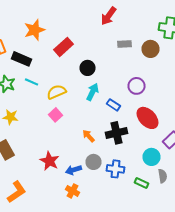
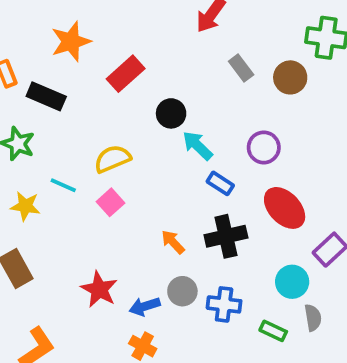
gray rectangle: (124, 44) -> (241, 68), turned 56
cyan line: (32, 82) -> (63, 185), moved
cyan arrow: (92, 92) -> (198, 146), moved, turned -72

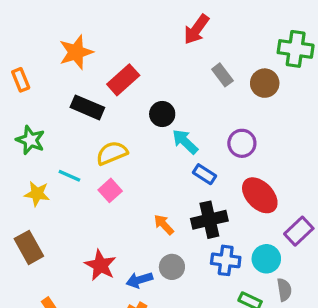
black rectangle: (46, 96) -> (87, 107), moved
blue cross: (224, 304) -> (226, 260), moved

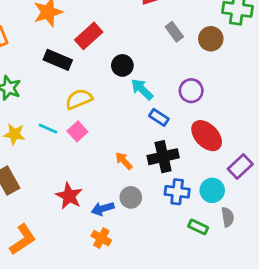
cyan line: (69, 176) -> (48, 129), moved

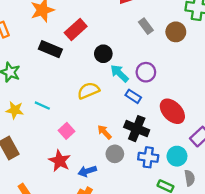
purple circle: (191, 91) -> (146, 72), moved
yellow semicircle: (79, 99) -> (88, 91), moved
pink square: (77, 131) -> (67, 131), moved
black cross: (163, 157) -> (137, 129), turned 35
gray circle: (131, 197) -> (115, 154), moved

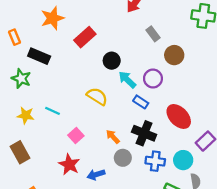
brown circle: (176, 32) -> (174, 55), moved
black rectangle: (50, 49) -> (39, 56), moved
yellow semicircle: (88, 91) -> (97, 96), turned 55

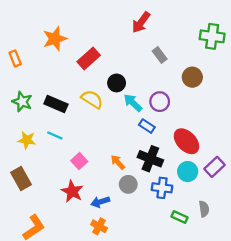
brown circle: (174, 55) -> (192, 77), moved
black rectangle: (39, 56) -> (56, 104), moved
yellow semicircle: (97, 96) -> (92, 99), moved
cyan circle: (183, 160) -> (188, 172), moved

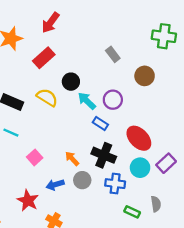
red arrow: (141, 22) -> (51, 23), moved
red star: (72, 191) -> (28, 201), moved
blue arrow: (100, 202) -> (55, 185), moved

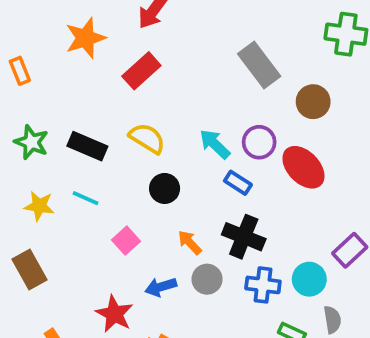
gray rectangle: (113, 54) -> (259, 65), size x1.6
black circle: (71, 82) -> (165, 188), moved
red ellipse: (139, 138) -> (303, 167), moved
cyan circle: (140, 168) -> (309, 279), moved

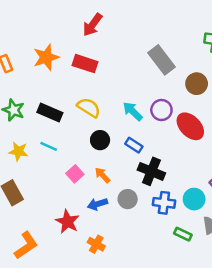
orange star: (85, 38) -> (46, 57), moved
red rectangle: (141, 71) -> (85, 64), turned 60
blue rectangle: (238, 183) -> (134, 145), moved
orange arrow: (190, 243) -> (103, 175), moved

